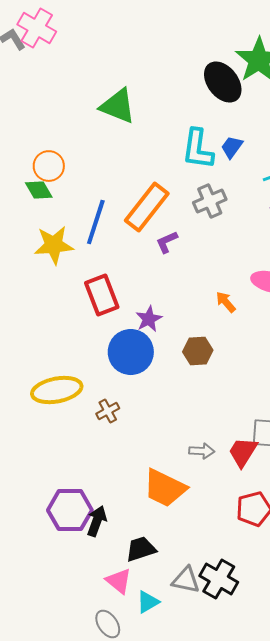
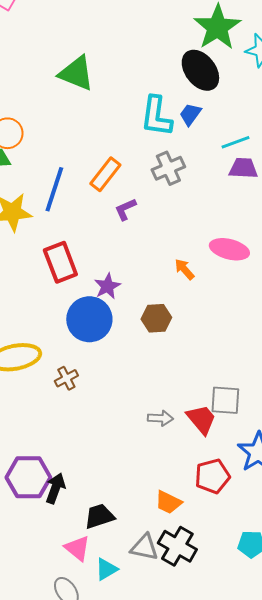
black ellipse: (223, 82) -> (200, 70), moved
orange rectangle: (147, 207) -> (105, 174), size x0.7
red trapezoid: (243, 452) -> (201, 419), turned 108
orange trapezoid: (165, 488) -> (168, 502), moved, size x0.6

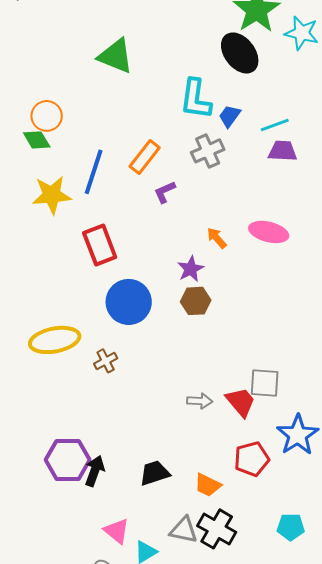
blue trapezoid: (190, 114) -> (230, 116), moved
orange arrow: (184, 269) -> (217, 238), moved
purple star: (107, 286) -> (191, 269), moved
black trapezoid: (99, 516) -> (155, 473), moved

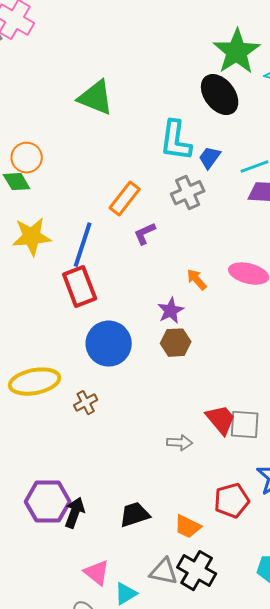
blue line: (94, 172) -> (83, 245), moved
red trapezoid: (241, 402) -> (221, 420), moved

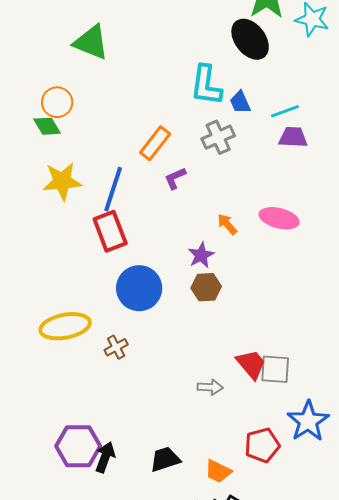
green triangle: (96, 98) -> (91, 42), moved
blue trapezoid: (210, 158) -> (240, 102), turned -60

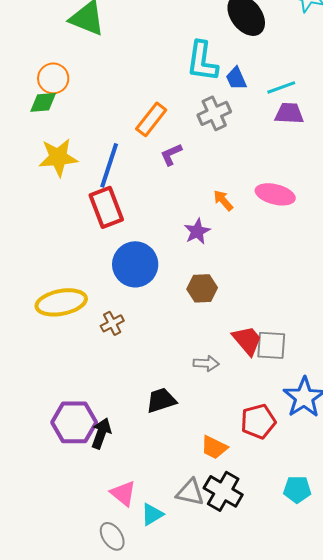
green diamond: (47, 126) -> (43, 102), turned -64
brown hexagon: (206, 287) -> (202, 288), moved
black trapezoid: (165, 459) -> (161, 400), moved

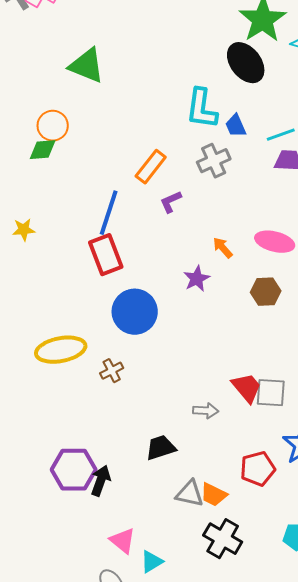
yellow star: (58, 157) -> (24, 230), moved, size x0.6
brown hexagon: (202, 288) -> (266, 292), moved
gray triangle: (190, 492) -> (190, 494), moved

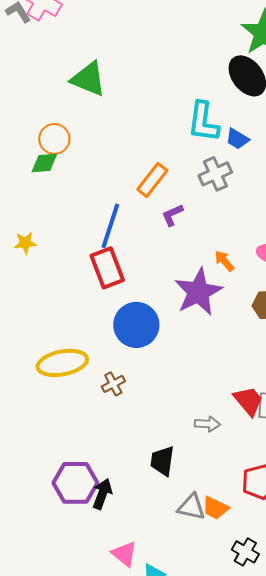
blue trapezoid: (236, 126) -> (237, 139), turned -35
purple star: (197, 279) -> (198, 292), size x1.8
black trapezoid: (161, 448) -> (162, 461), turned -64
black cross: (223, 539) -> (245, 552), moved, size x0.7

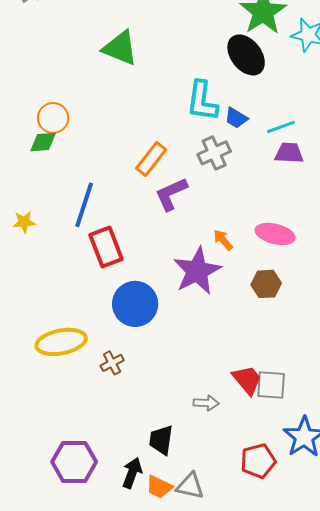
green triangle: (88, 79) -> (120, 48), moved
purple L-shape: (172, 215) -> (171, 194), size x1.5
blue line: (110, 226) -> (84, 205), moved
black arrow: (102, 494) -> (132, 473), moved
orange trapezoid: (215, 508) -> (159, 487), moved

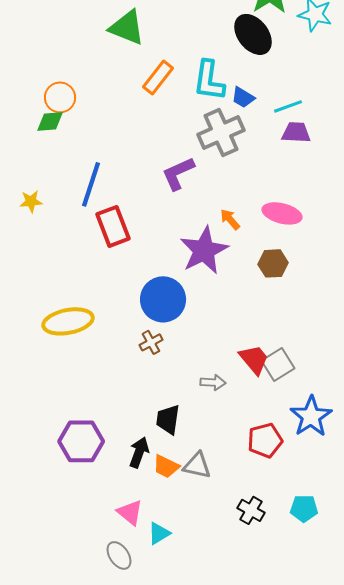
gray cross: (214, 153) -> (221, 132), size x1.4
orange rectangle: (151, 159) -> (158, 77), moved
blue circle: (135, 304) -> (163, 299), moved
brown cross: (112, 363) -> (151, 342), moved
gray square: (271, 385) -> (278, 364), turned -36

